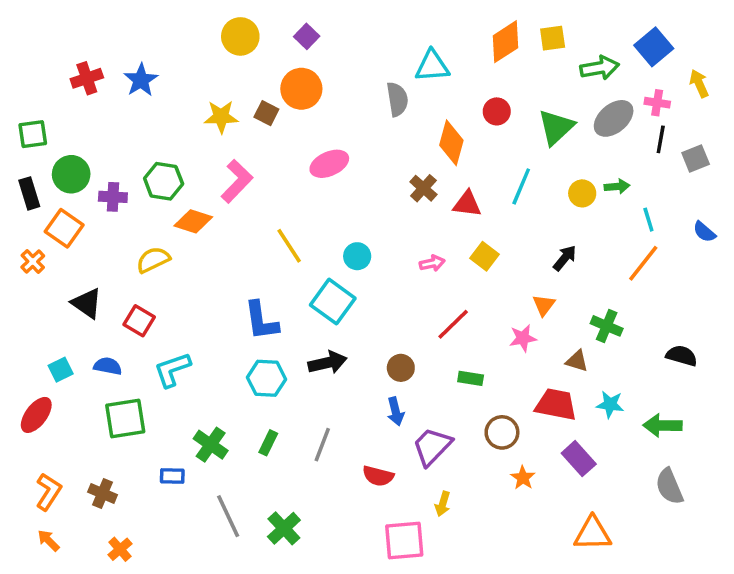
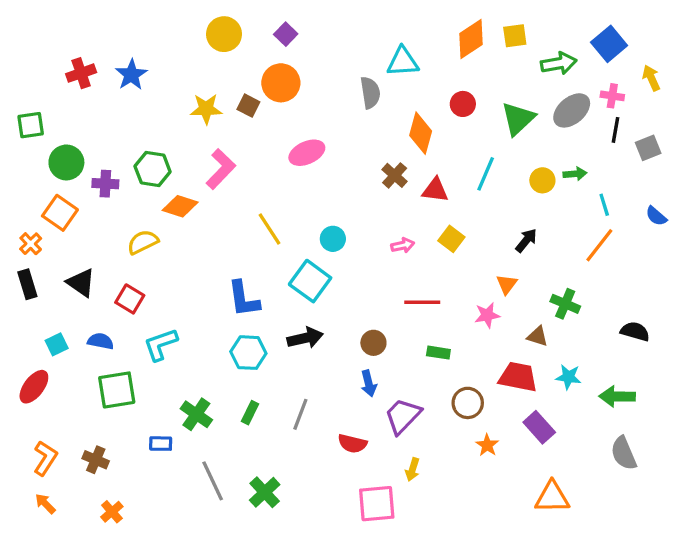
black rectangle: (29, 193) -> (27, 284), moved
red line: (453, 324) -> (422, 302), turned 44

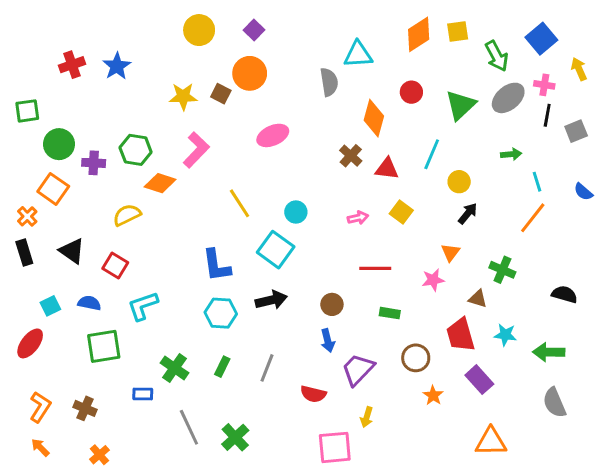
green arrow: (559, 63) -> (497, 56), turned 72
yellow circle: (542, 180) -> (459, 182), moved
red trapezoid: (518, 377) -> (461, 335), turned -117

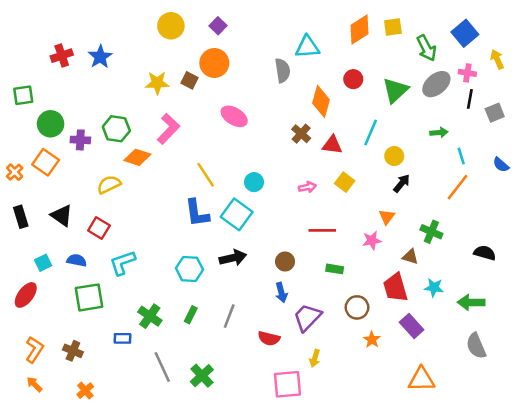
pink ellipse: (273, 135) -> (234, 116), turned 55
orange cross: (27, 216) -> (15, 172), moved
blue L-shape: (216, 265) -> (197, 213), moved

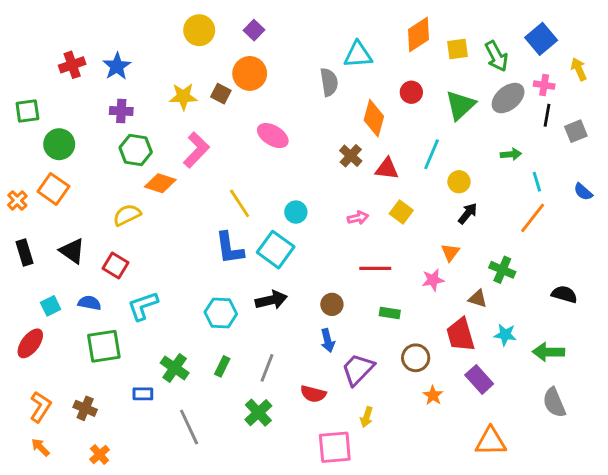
yellow square: (393, 27) -> (458, 49), moved
purple cross: (80, 140) -> (121, 111), moved
green cross: (202, 376) -> (258, 413), moved

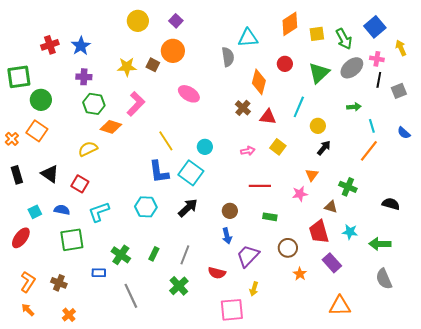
green square: (27, 111) -> (19, 77), size x1.4
black arrow: (271, 300) -> (188, 208), turned -30
cyan hexagon: (221, 313) -> (146, 207), moved

